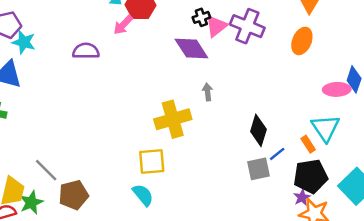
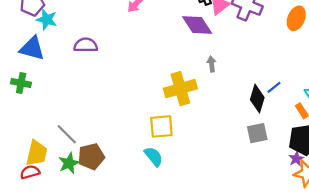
purple semicircle: (86, 51) -> (86, 45), moved
blue line: (277, 154) -> (274, 87), moved
green star: (31, 202) -> (69, 163), moved

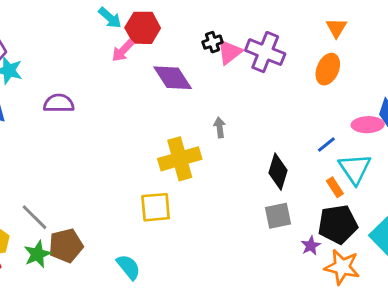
purple diamond: (197, 25) -> (173, 78), moved
blue line: (274, 87) -> (326, 145), moved
cyan semicircle: (154, 157) -> (129, 267), moved
purple star: (296, 159) -> (311, 246), moved

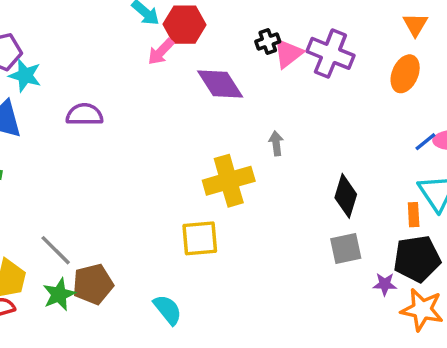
blue line: (326, 145) -> (425, 142), moved
orange rectangle: (335, 187) -> (414, 215), turned 30
purple star: (311, 246) -> (385, 284), turned 30

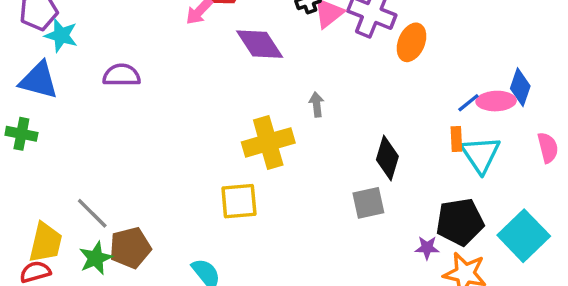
orange ellipse: (405, 74) -> (411, 42), moved
orange rectangle: (414, 215) -> (456, 139), moved
gray square: (346, 249) -> (368, 203), moved

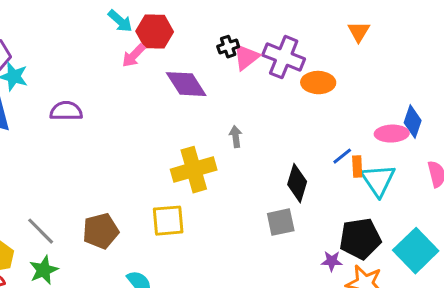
orange ellipse: (411, 42) -> (318, 83), turned 68
blue line: (468, 103) -> (342, 156), moved
brown pentagon: (130, 248) -> (101, 231), moved

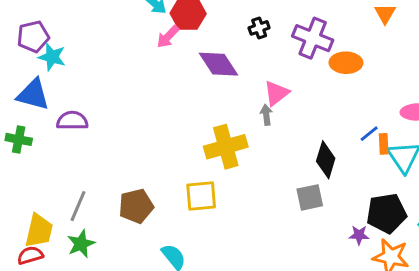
pink triangle: (246, 57) -> (276, 93), moved
purple semicircle: (66, 111) -> (72, 121), moved
gray line: (41, 231) -> (78, 206), turned 68

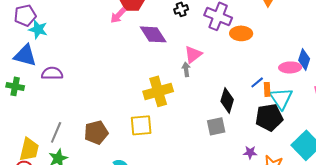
black pentagon: (387, 213) -> (269, 117), moved

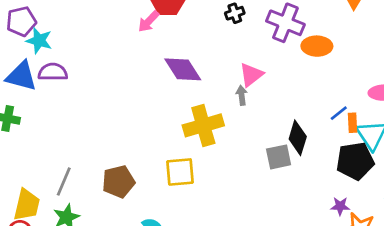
purple diamond: (153, 34) -> (183, 69), moved
purple semicircle: (52, 73) -> (53, 72), moved
gray square: (216, 126) -> (279, 157), moved
purple star: (250, 152) -> (340, 206), moved

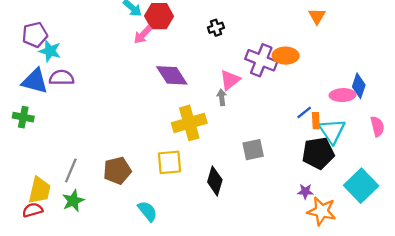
purple cross: (285, 23) -> (261, 60), moved
black diamond: (298, 138) -> (215, 181), moved

